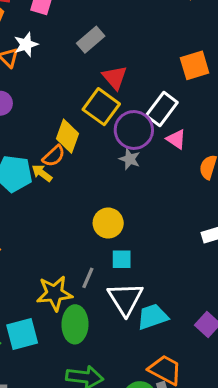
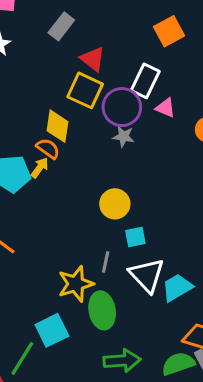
orange semicircle: (54, 156) -> (48, 149), turned -90
yellow arrow: (42, 173) -> (40, 168), turned 100

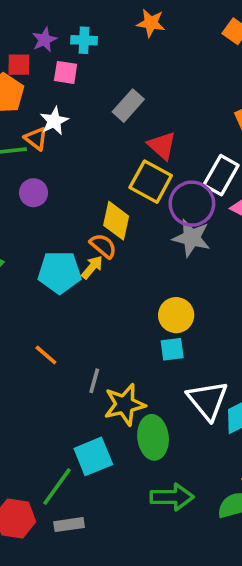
gray star: (124, 137) -> (191, 238), size x1.5
cyan square: (135, 237) -> (172, 349), moved
gray line: (106, 262) -> (94, 381), moved

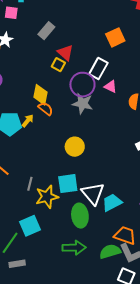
yellow square: (151, 182) -> (58, 65), moved, size x0.6
orange semicircle: (103, 246) -> (46, 109), moved
cyan square: (172, 349) -> (68, 184), moved, size x1.5
green ellipse: (153, 437) -> (80, 216), moved

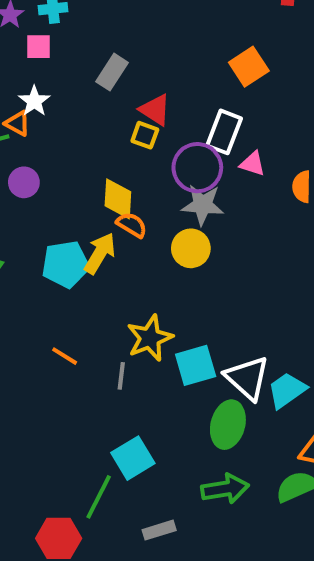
yellow arrow: (28, 121) -> (100, 253), size x1.5
yellow circle: (75, 147) -> (191, 248), moved
yellow star: (47, 197) -> (150, 338), moved
green ellipse: (80, 216) -> (228, 425), turned 30
gray rectangle: (17, 264) -> (159, 530), moved

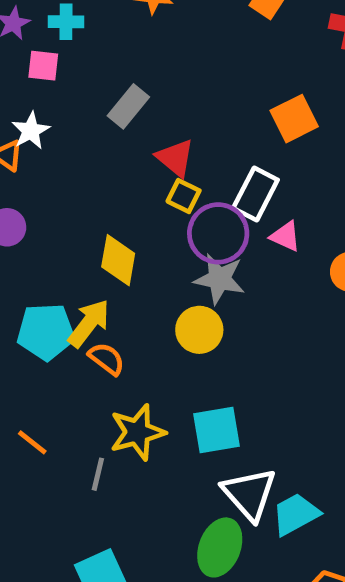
yellow square: (145, 135) -> (184, 196), moved
orange semicircle: (132, 225) -> (107, 359), moved
cyan square: (196, 365) -> (216, 430), moved

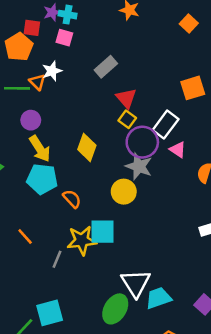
cyan cross: (66, 22) -> (68, 15), moved
yellow arrow: (89, 323) -> (40, 149), moved, turned 100
cyan square: (216, 430) -> (103, 232), moved

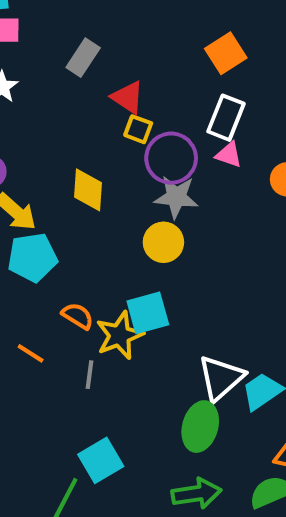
white rectangle: (166, 125) -> (226, 118), moved
orange semicircle: (72, 199) -> (78, 316), moved
white triangle: (136, 283) -> (221, 378), turned 36

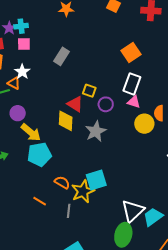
red triangle: (128, 97) -> (75, 104), moved
purple circle: (171, 158) -> (106, 104), size x0.6
gray star: (176, 197) -> (96, 131), moved, turned -30
yellow circle: (163, 242) -> (144, 124), moved

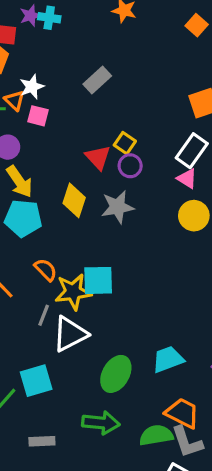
pink square: (24, 44) -> (38, 116), moved
purple circle: (106, 104) -> (130, 166), moved
yellow diamond: (66, 121) -> (74, 200), moved
white triangle: (133, 211) -> (70, 334), moved

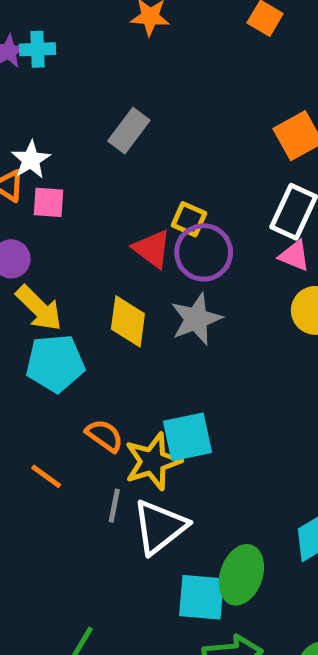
purple circle: (130, 166) -> (204, 252), size x1.5
cyan square: (36, 381) -> (201, 597), moved, turned 32

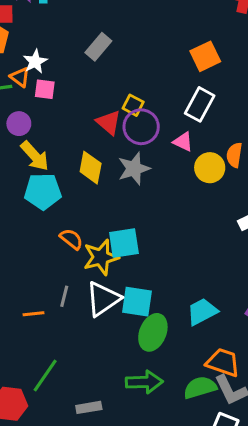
pink triangle: (294, 256) -> (183, 142), moved
orange line: (46, 476) -> (34, 314), moved, turned -45
gray line: (114, 506) -> (64, 296), moved
cyan square: (201, 597) -> (137, 302), moved

